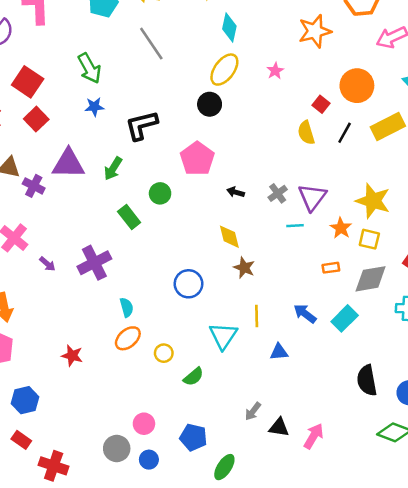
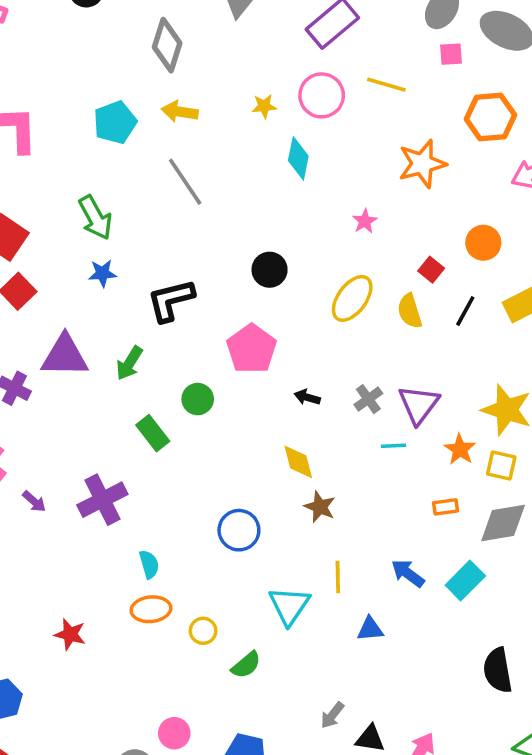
yellow ellipse: (224, 70) -> (352, 298), moved
orange circle: (357, 86) -> (483, 243), size x0.7
orange ellipse: (128, 338) -> (151, 609), turned 35

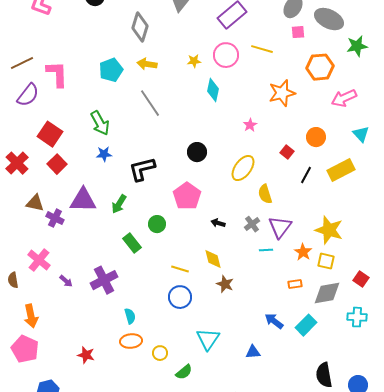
yellow semicircle: (410, 311) -> (265, 194), moved
yellow line: (338, 577) -> (180, 269), moved, turned -72

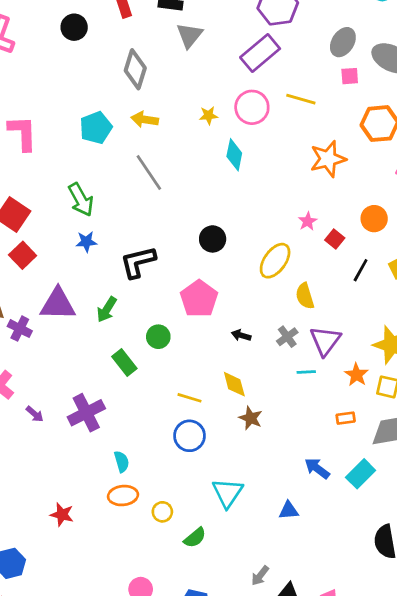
pink star: (250, 125) -> (308, 221), moved

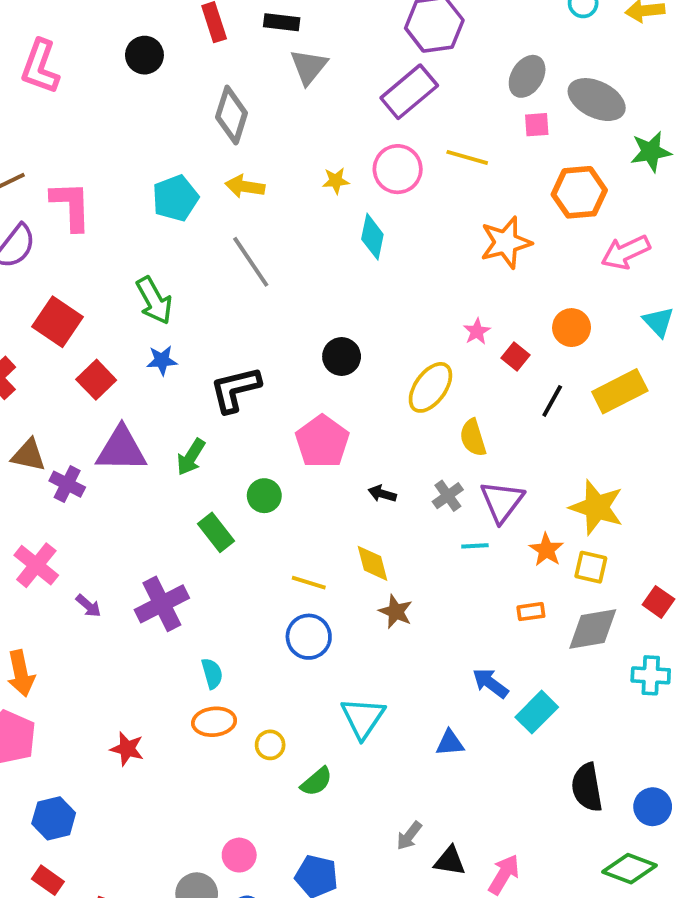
red square: (23, 255) -> (96, 380), moved
cyan rectangle: (361, 474) -> (537, 712), moved

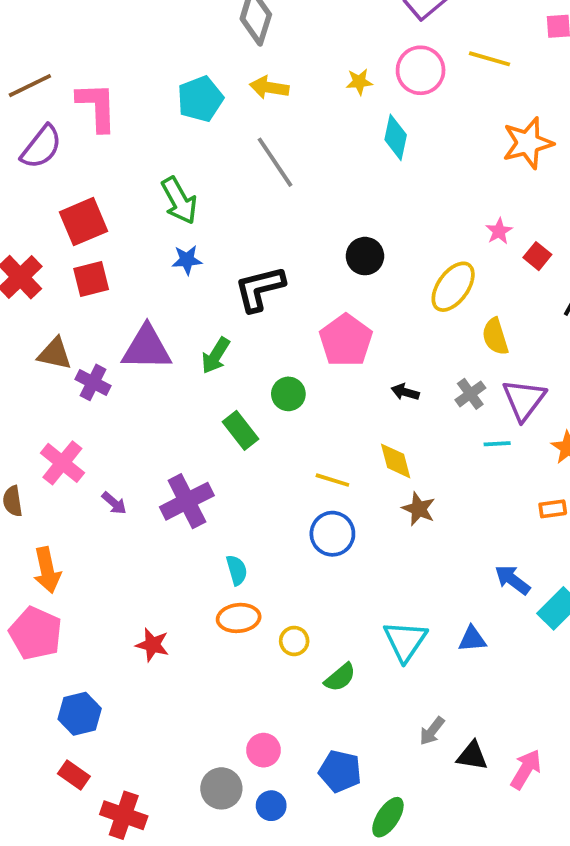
red square: (58, 322) -> (83, 222), turned 33
red square: (96, 380) -> (91, 279), moved, turned 30
cyan triangle: (363, 718) -> (405, 641), moved

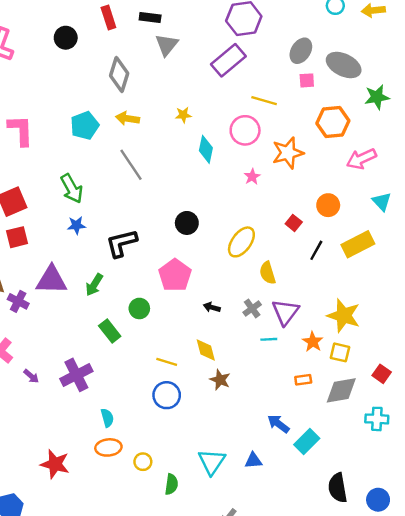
pink circle: (421, 70) -> (245, 130), moved
pink star: (499, 231) -> (252, 177), moved
red star: (152, 645) -> (55, 464), size x1.4
green semicircle: (340, 677) -> (171, 484), turned -42

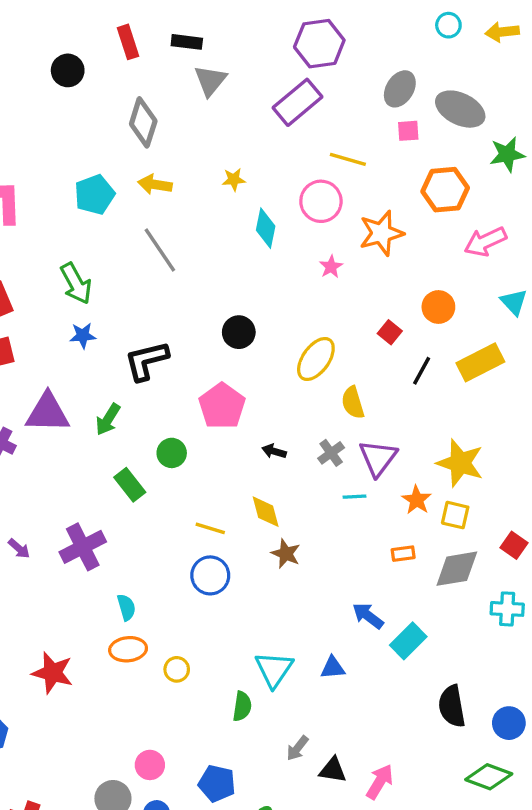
green semicircle: (171, 484) -> (242, 706), moved

